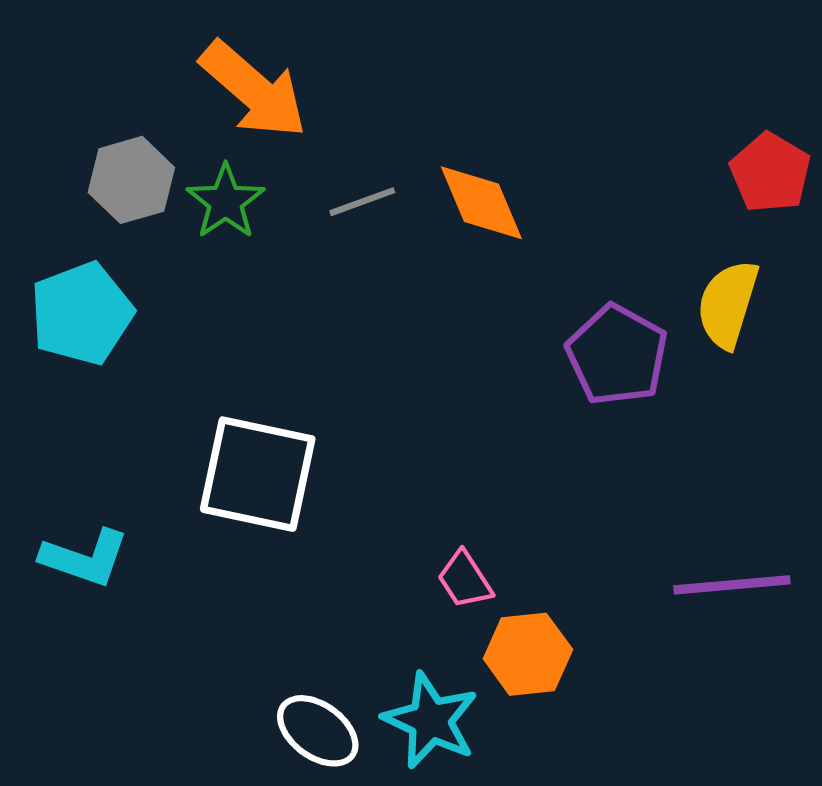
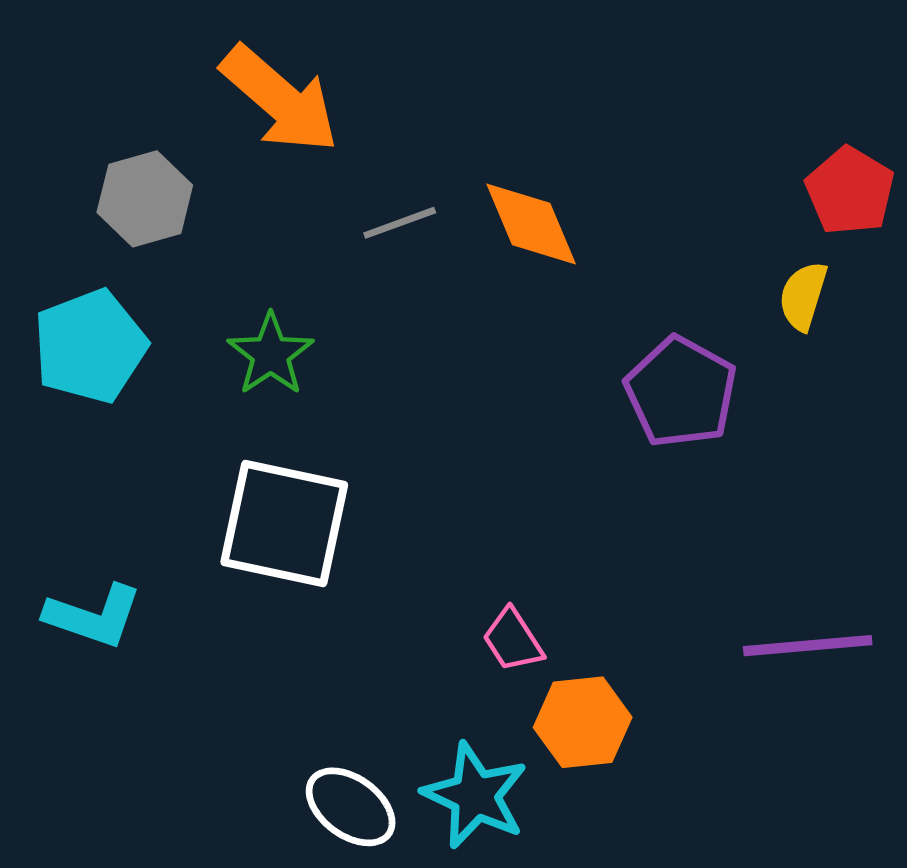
green star: (226, 202) -> (271, 354), moved
yellow semicircle: (728, 304) -> (803, 296), moved, size x0.7

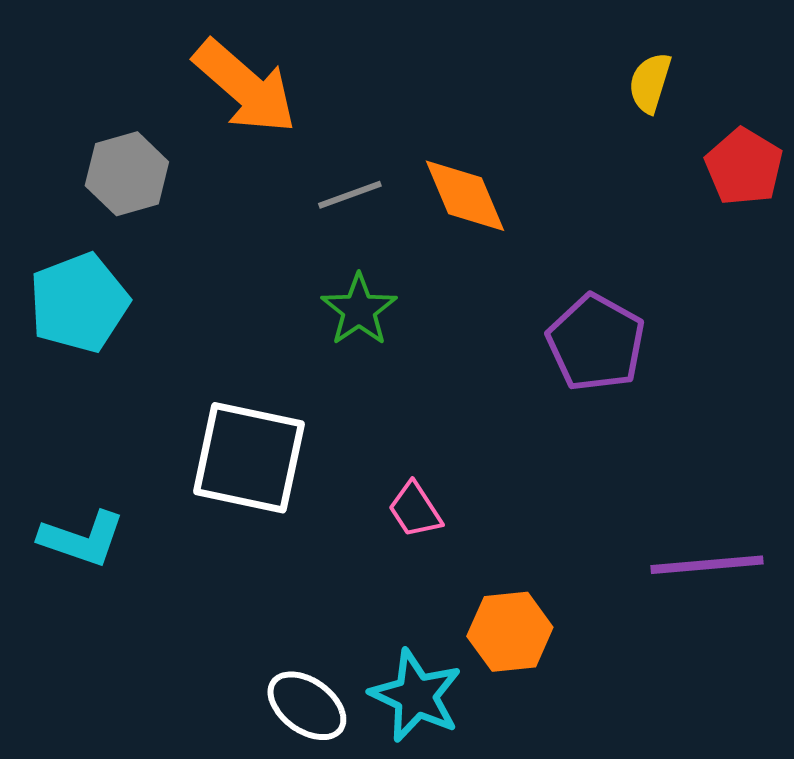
yellow semicircle: (803, 296) -> (650, 83), moved
green star: (271, 354) -> (359, 310), moved
pink trapezoid: (513, 640) -> (415, 510), moved

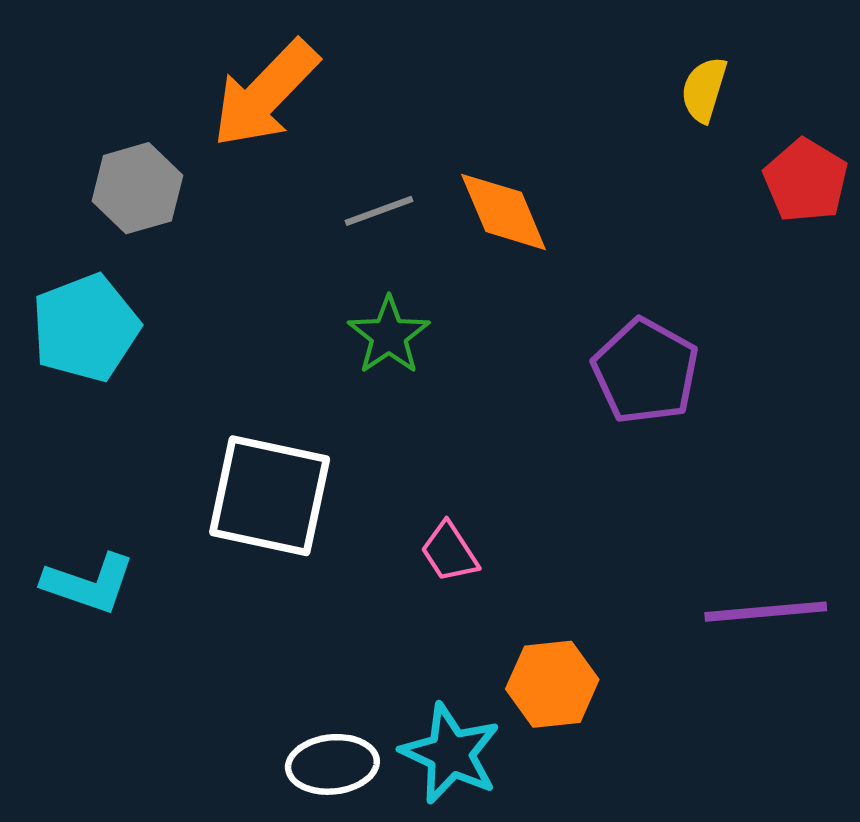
orange arrow: (245, 87) -> (265, 94), turned 93
white ellipse: (307, 706) -> (332, 764), turned -42

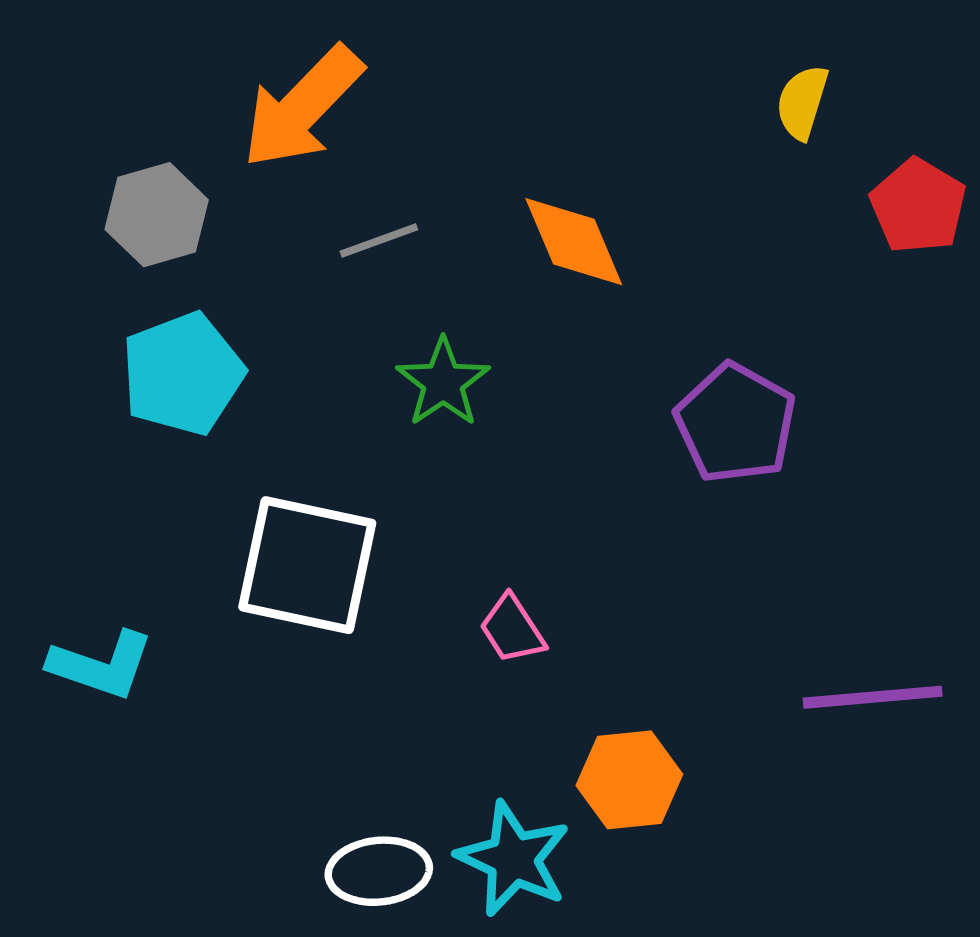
gray line: (379, 211) -> (379, 240), moved
cyan pentagon: (85, 328) -> (183, 374), moved

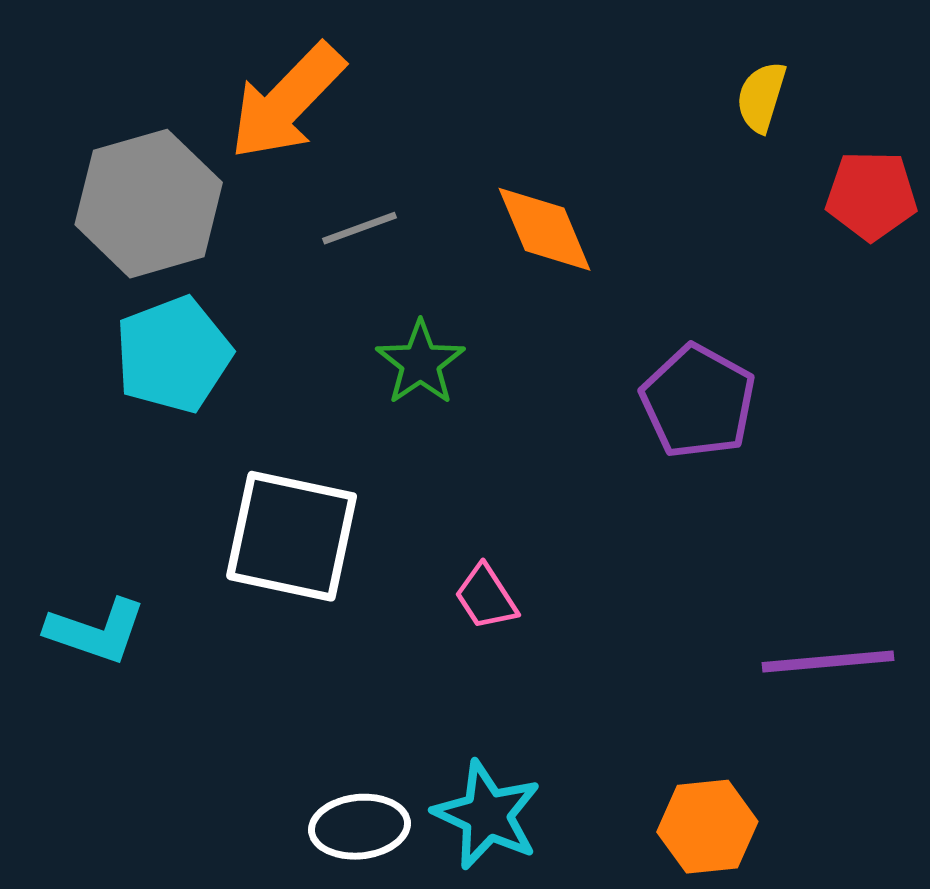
red pentagon: (918, 206) -> (871, 195), turned -30
gray hexagon: (157, 215) -> (149, 204), size x1.5
orange hexagon: (629, 780) -> (707, 827), moved

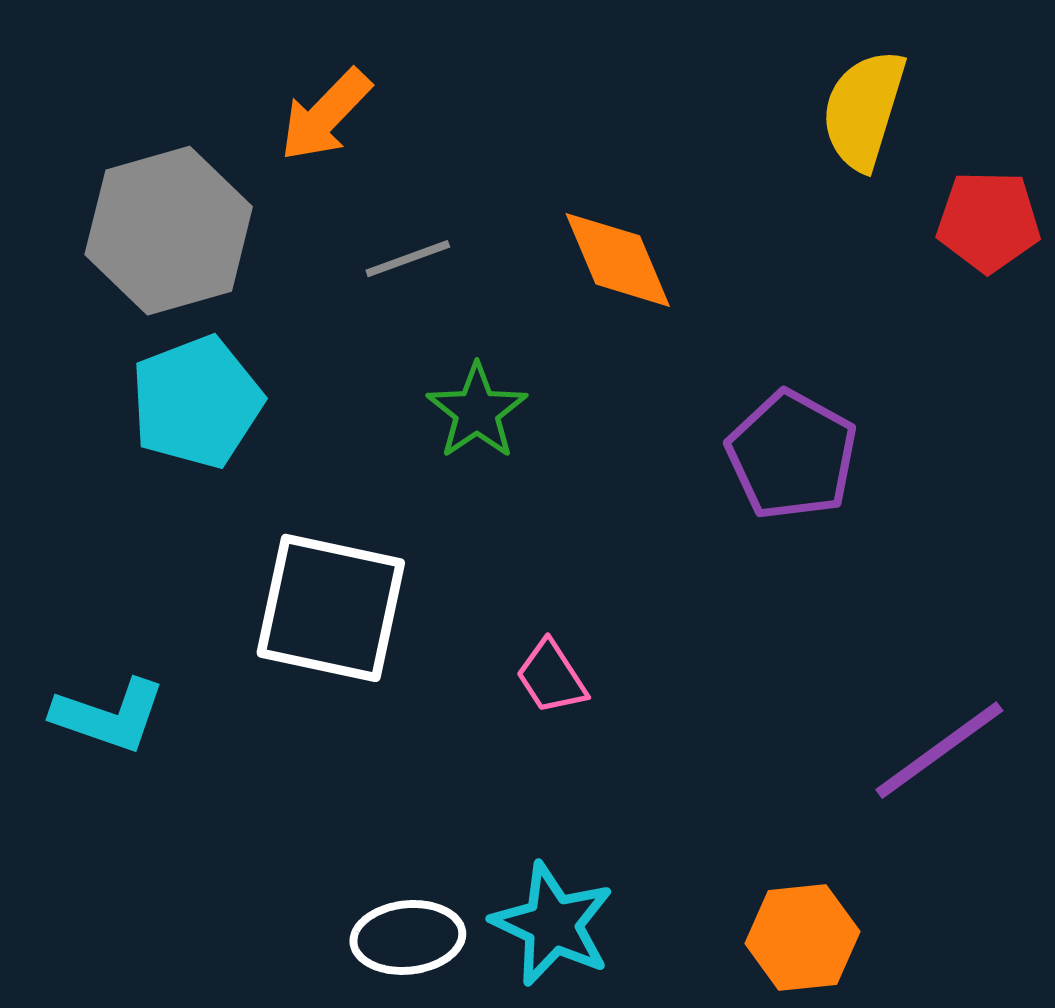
yellow semicircle: (761, 97) -> (864, 110), size x1.5
orange arrow: (287, 102) -> (325, 115), size x0.7
purple line: (828, 661) -> (939, 750), turned -31

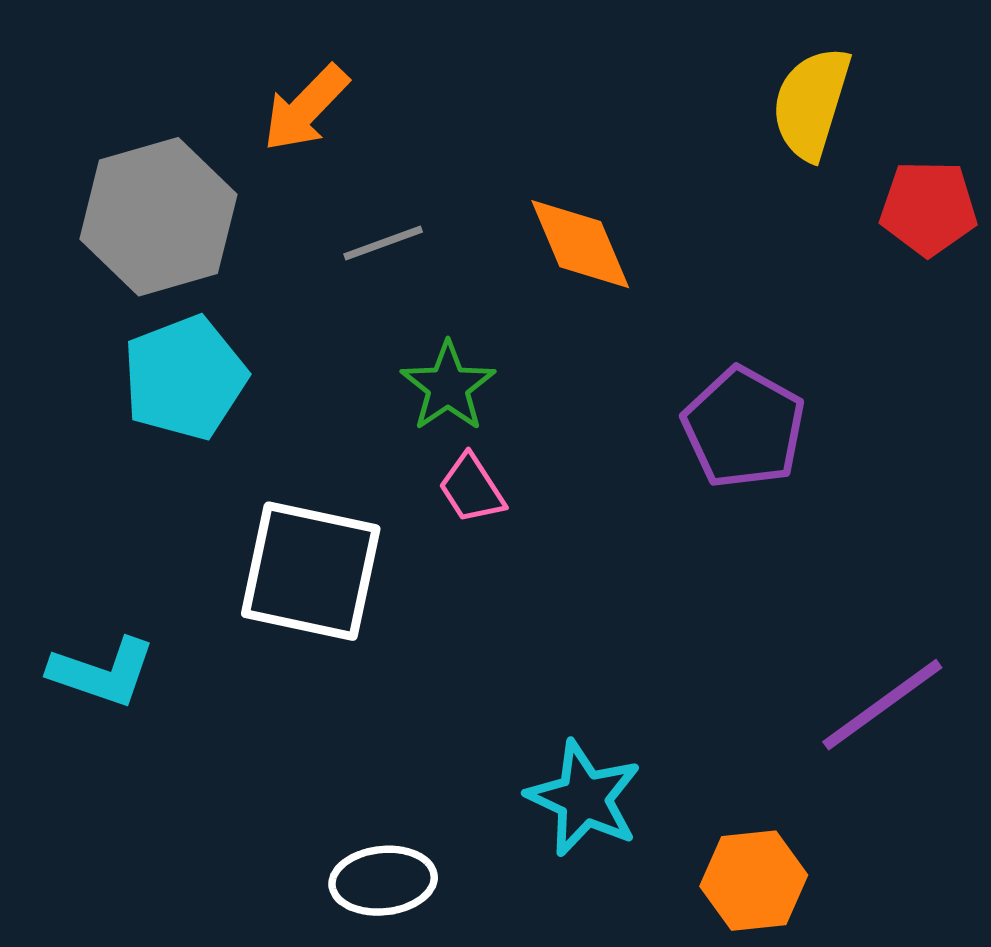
pink trapezoid: (551, 677) -> (472, 489), moved
cyan star: (553, 924) -> (584, 798), moved

